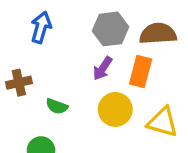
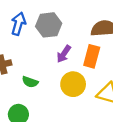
gray hexagon: (111, 29) -> (49, 25), moved

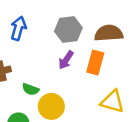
gray hexagon: (49, 25) -> (68, 29), moved
yellow circle: (73, 84) -> (51, 106), moved

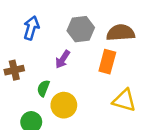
purple arrow: (66, 60) -> (63, 59), moved
green semicircle: (31, 89) -> (43, 88), turned 91

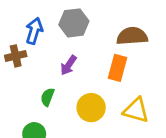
gray hexagon: (81, 29) -> (74, 23), moved
brown cross: (14, 70) -> (16, 56), moved
yellow circle: (64, 105) -> (91, 108), moved

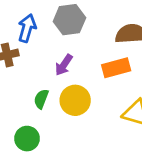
orange rectangle: (118, 68) -> (116, 68), turned 60
yellow circle: (91, 108) -> (75, 100), moved

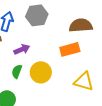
purple arrow: (64, 65) -> (22, 49), moved, turned -147

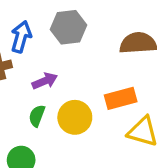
orange rectangle: (70, 49) -> (121, 98), moved

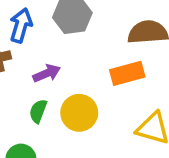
orange rectangle: (121, 98) -> (127, 73), moved

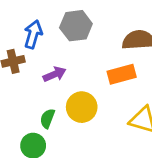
green semicircle: (38, 111) -> (47, 119), moved

